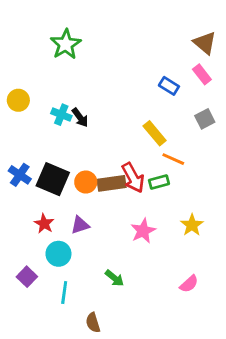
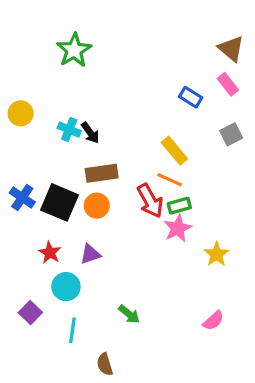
orange line: (173, 159) -> (170, 180), moved
brown rectangle: (112, 183) -> (102, 173), moved
pink star: (143, 231) -> (178, 228), moved

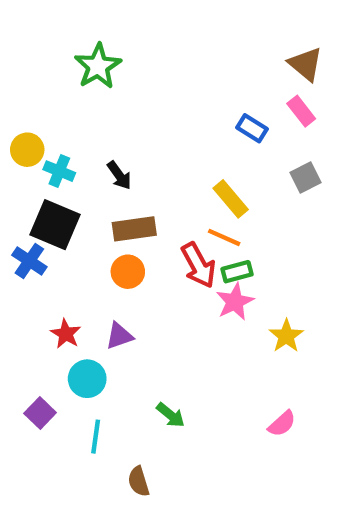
cyan cross: (69, 130) -> (59, 171), moved
black square: (59, 202) -> (55, 225), moved

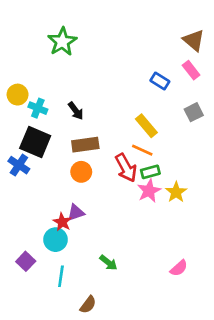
red star: (66, 334) -> (62, 222), moved
yellow star: (286, 336) -> (176, 192), moved
brown semicircle: (139, 481) -> (88, 305), turned -126

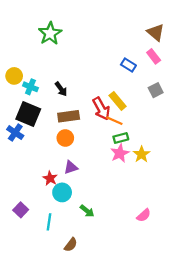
red arrow: (126, 168) -> (101, 109), moved
purple triangle: (76, 213) -> (71, 167), moved
cyan circle: (55, 240) -> (62, 192), moved

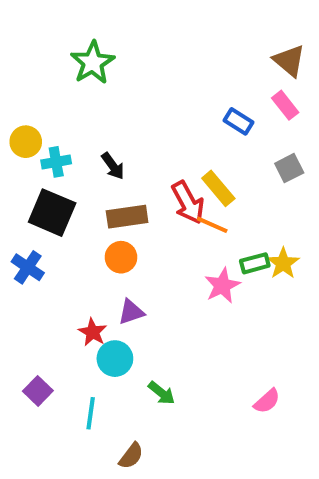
cyan cross: (30, 87) -> (56, 162), turned -32
blue cross: (15, 133) -> (28, 267), moved
green rectangle: (121, 138) -> (255, 263), moved
yellow star: (142, 154) -> (283, 263), moved

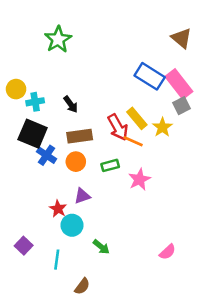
pink rectangle: (285, 105) -> (179, 84), moved, size x1.6
blue rectangle: (239, 121) -> (150, 76), size x1.6
green rectangle: (255, 263) -> (110, 165), moved
yellow star: (283, 263) -> (162, 127), moved
blue cross: (28, 267) -> (47, 155), moved

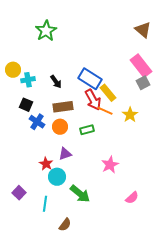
blue rectangle: (150, 76) -> (90, 79), moved
yellow star: (162, 127) -> (130, 115), moved
black square: (33, 134) -> (26, 105), size x0.6
pink star: (139, 179) -> (110, 165), moved
green arrow: (101, 247) -> (80, 194), size x1.5

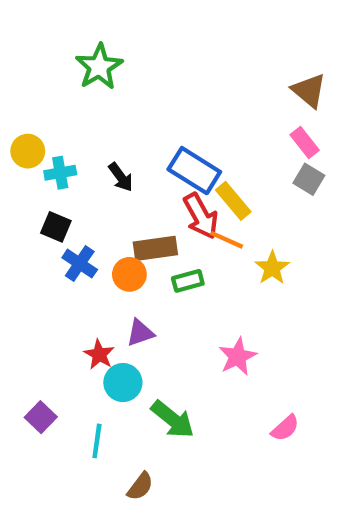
brown triangle: (143, 30) -> (309, 91), moved
pink rectangle: (141, 66) -> (305, 142), size x0.6
gray square: (143, 83) -> (309, 179), turned -32
brown rectangle: (63, 107) -> (155, 248), moved
yellow star: (130, 115) -> (272, 268), moved

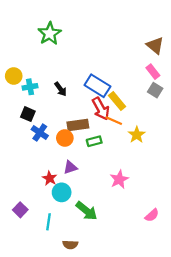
pink semicircle: (285, 428) -> (152, 215), moved
brown semicircle: (140, 486) -> (70, 245), turned 56

